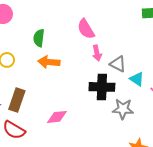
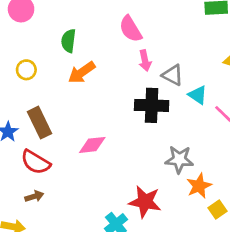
orange arrow: (49, 62) -> (82, 72), turned -40
brown rectangle: (17, 100) -> (39, 123), turned -45
gray star: (123, 109) -> (179, 159), moved

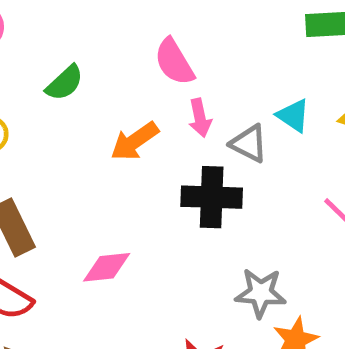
green semicircle: (69, 41) -> (65, 83), turned -140
orange arrow: (82, 72) -> (135, 141), moved
cyan triangle: (198, 95) -> (293, 116), moved

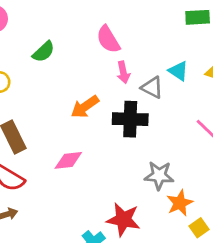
orange arrow: (135, 141) -> (85, 107), moved

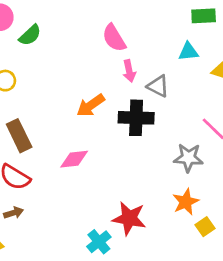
green semicircle: (44, 52) -> (30, 35), moved
cyan triangle: (178, 71) -> (188, 52), moved, turned -40
gray star: (159, 176) -> (188, 158), moved

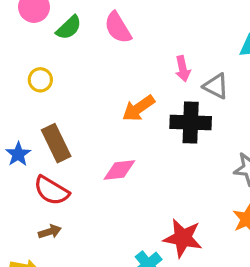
pink semicircle: (114, 38) -> (118, 28), moved

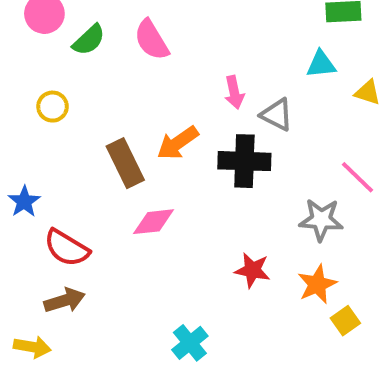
brown rectangle: (56, 143) -> (125, 163), moved
brown arrow: (50, 232) -> (65, 300), size x1.4
red star: (183, 238) -> (252, 270), moved, size x0.7

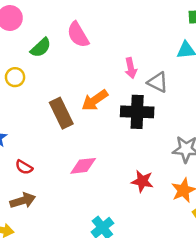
green semicircle: (89, 40) -> (41, 48), moved
pink diamond: (153, 222) -> (83, 166), moved
red semicircle: (67, 248) -> (24, 167), size x0.6

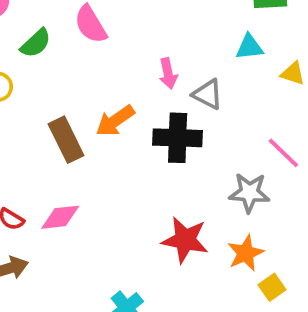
pink diamond: (83, 166) -> (60, 217), moved
red star: (142, 181) -> (185, 240), size x1.4

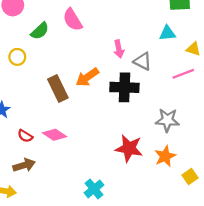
pink line: (283, 153) -> (183, 74), moved, turned -65
pink diamond: (60, 217) -> (55, 135), turned 40
yellow square: (272, 287) -> (190, 177), moved

